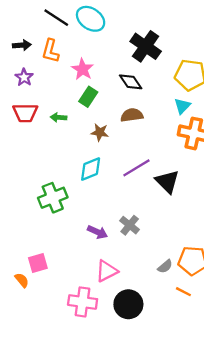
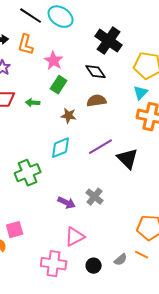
gray semicircle: (165, 266) -> (121, 260), moved
black circle: (128, 304) -> (94, 266), size x0.6

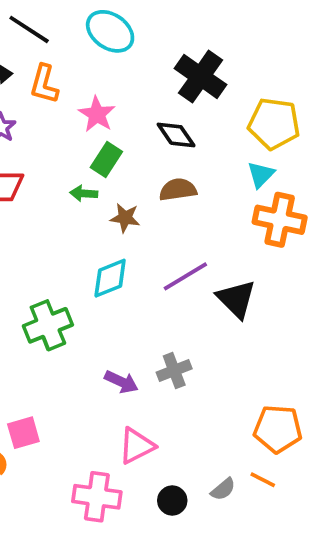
black line: (31, 16) -> (29, 29), moved
green arrow: (33, 103) -> (84, 193), moved
gray cross: (95, 197) -> (174, 370), turned 30

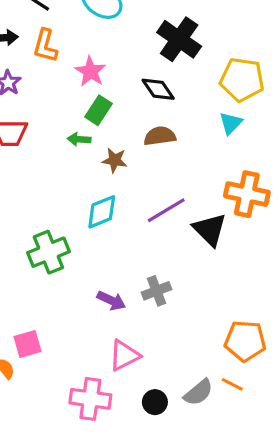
orange cross: (280, 220) -> (247, 194), moved
gray semicircle: (223, 489) -> (198, 392), size x1.4

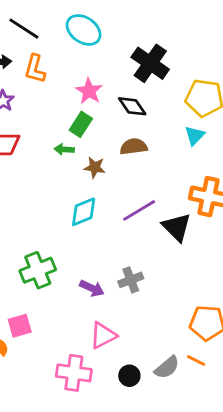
pink star: (90, 72) -> (89, 91), moved
green cross: (48, 252) -> (38, 270), moved

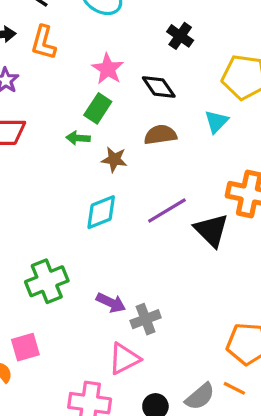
black cross: (150, 63) -> (180, 36), size x0.6
cyan triangle: (195, 135) -> (216, 122), moved
gray cross: (131, 280) -> (146, 319), moved

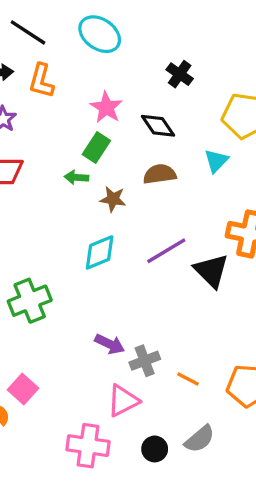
green cross: (47, 281) -> (30, 301), moved
pink square: (25, 347) -> (23, 389), turned -32
orange line: (234, 388) -> (188, 379), moved

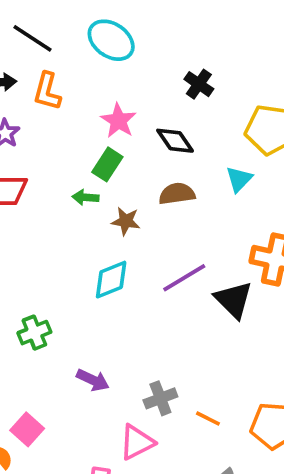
green cross: (30, 301) -> (34, 333), size x0.7
purple arrow: (110, 344) -> (93, 380), moved

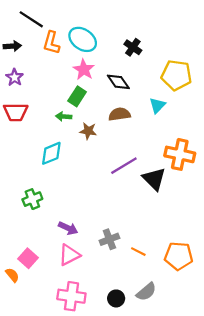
cyan ellipse: (111, 40) -> (83, 39), moved
orange L-shape: (47, 91) -> (51, 43), moved
cyan diamond: (111, 280) -> (51, 153), moved
pink triangle: (137, 442) -> (69, 255), moved

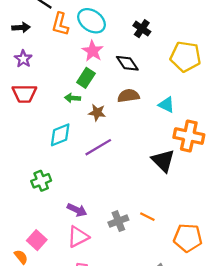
cyan triangle: (157, 105) -> (166, 105), moved, turned -48
purple line: (124, 166) -> (98, 147), moved
orange line: (138, 252) -> (147, 217), moved

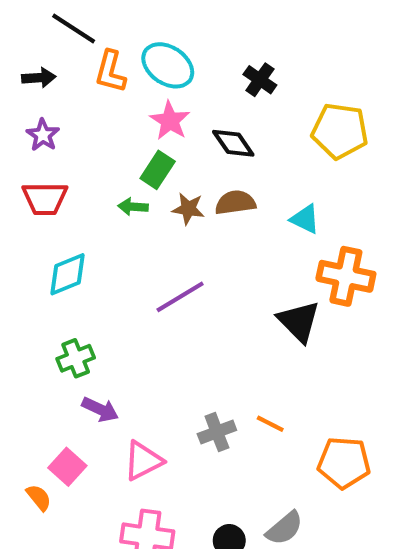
brown star: (97, 113) -> (188, 209), moved
cyan diamond: (60, 135) -> (67, 274), moved
purple arrow: (77, 210) -> (100, 409), moved

